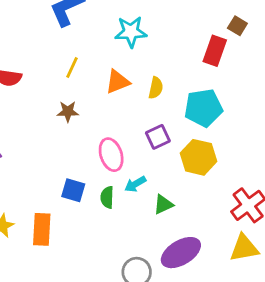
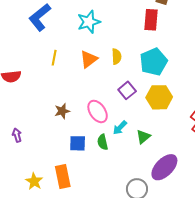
brown star: (68, 112) -> (62, 111), moved

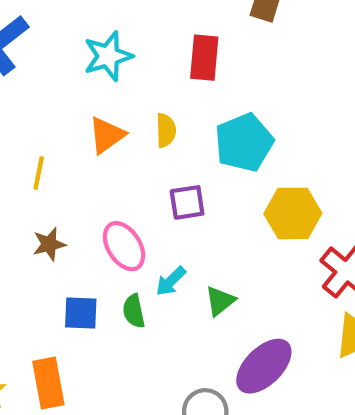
red rectangle: (151, 20) -> (204, 58), moved
yellow line: (54, 58) -> (39, 173), moved
purple square: (127, 90) -> (187, 202), turned 30
yellow hexagon: (159, 97) -> (293, 213), moved

